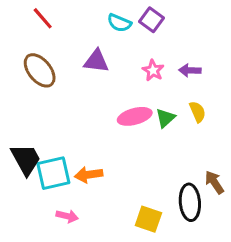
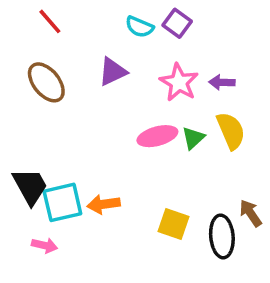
purple triangle: (96, 61) -> (113, 72), turned -32
pink star: (153, 70) -> (179, 82), size x1.5
yellow semicircle: (198, 112) -> (231, 131), size x1.5
pink arrow: (67, 216) -> (45, 245), moved
yellow square: (148, 219) -> (174, 224), moved

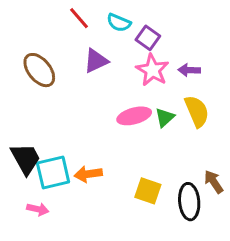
red line: (50, 21) -> (79, 18), moved
purple square: (177, 23) -> (148, 38), moved

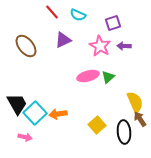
purple square: (148, 38) -> (113, 23), moved, turned 35
yellow semicircle: (197, 111) -> (135, 102), moved
cyan square: (53, 173) -> (35, 113), turned -30
yellow square: (148, 191) -> (97, 125), turned 30

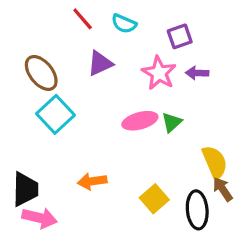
black trapezoid: (17, 104) -> (25, 189), moved, turned 30
cyan square: (35, 113) -> (56, 114), moved
pink arrow: (25, 137) -> (40, 218), size x1.5

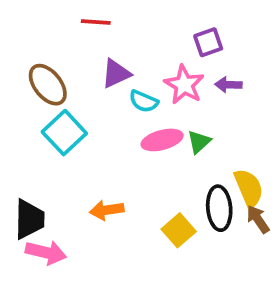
red line: (83, 19) -> (96, 22), turned -45
cyan semicircle: (124, 24) -> (144, 101), moved
black ellipse: (197, 210) -> (219, 208), moved

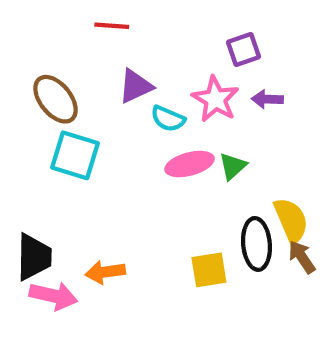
cyan square: (64, 133) -> (75, 155), turned -30
orange arrow: (107, 210) -> (105, 272), moved
yellow square: (179, 230) -> (209, 270), turned 32

